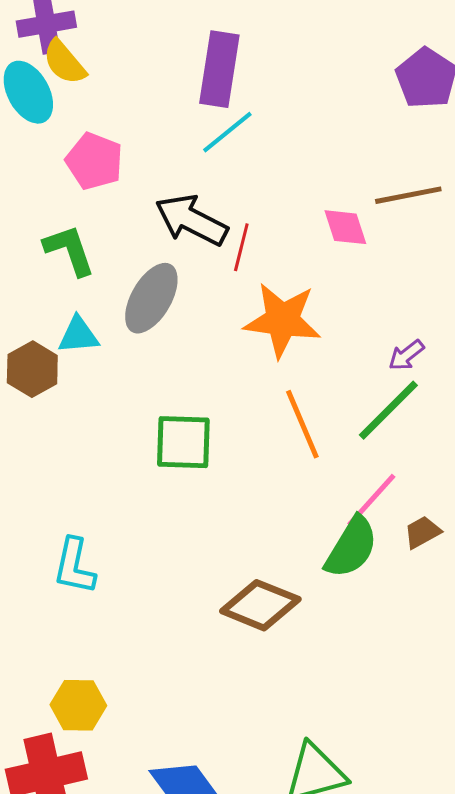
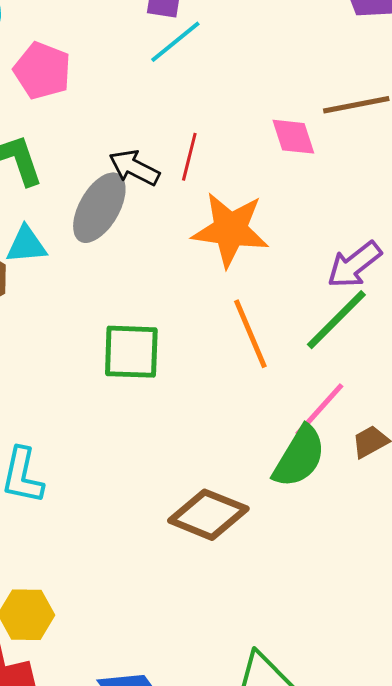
black arrow: (191, 220) -> (134, 168), moved, size x0.7
purple arrow: (406, 355) -> (354, 265), size x1.5

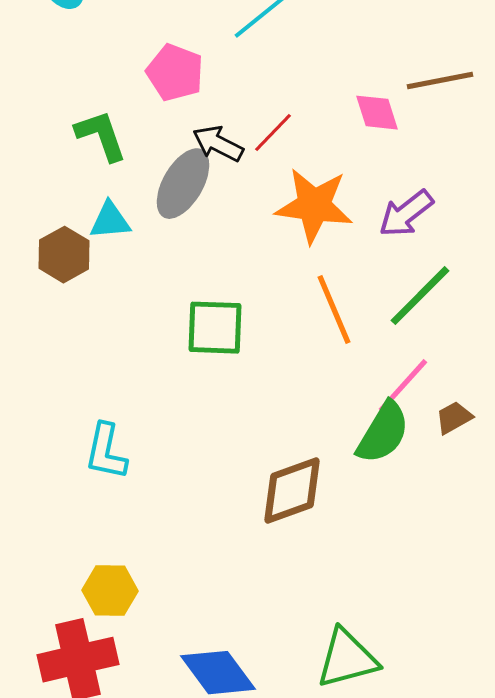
pink pentagon: (42, 71) -> (175, 73), moved
red line: (189, 157) -> (273, 133), turned 30
purple arrow: (354, 265) -> (406, 214), moved
brown diamond: (208, 515) -> (292, 491), turned -42

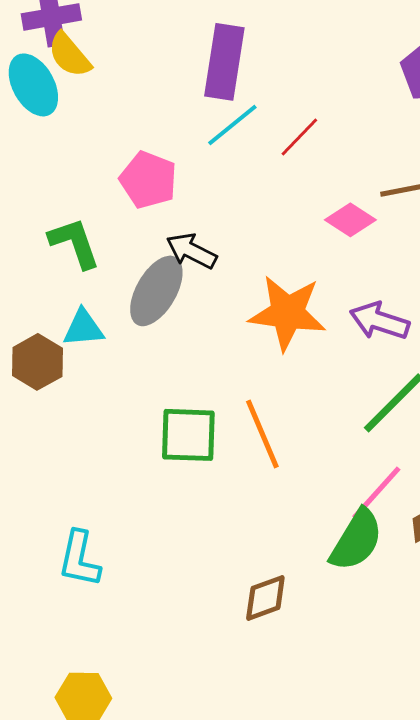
pink diamond: (377, 113) -> (350, 220), turned -39
red line: (273, 133) -> (299, 137), moved
purple arrow: (406, 214) -> (379, 321), turned 56
orange line: (334, 310) -> (262, 434), moved
brown diamond: (292, 491) -> (265, 598), size x0.7

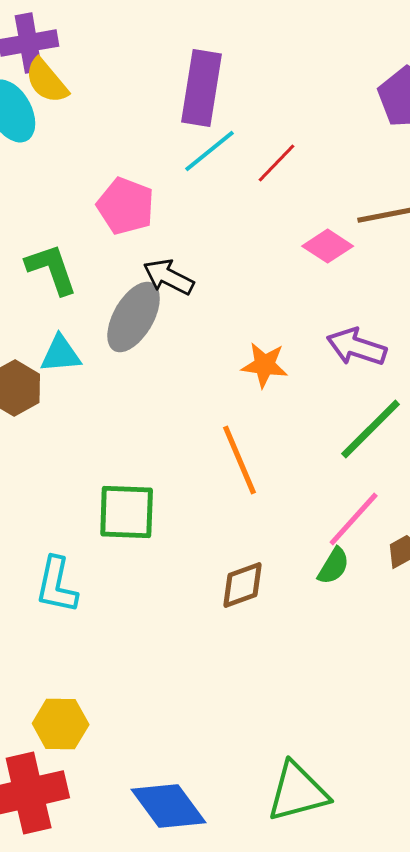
orange star: (287, 313) -> (265, 365), moved, size x0.6
green square: (188, 435) -> (127, 512), moved
green semicircle: (356, 540) -> (334, 566), size x0.6
brown diamond: (265, 598) -> (243, 585), moved

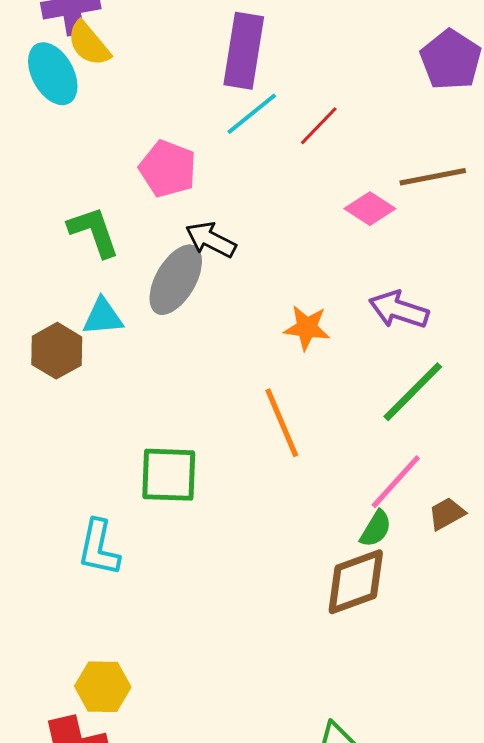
brown diamond: (243, 585) -> (356, 582), moved, size x1.4

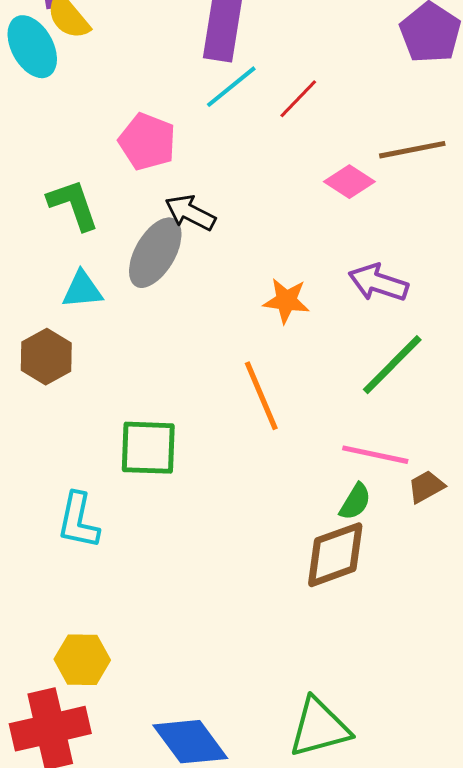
brown hexagon: (57, 351) -> (46, 357), moved
pink line: (396, 482) -> (375, 455), turned 60

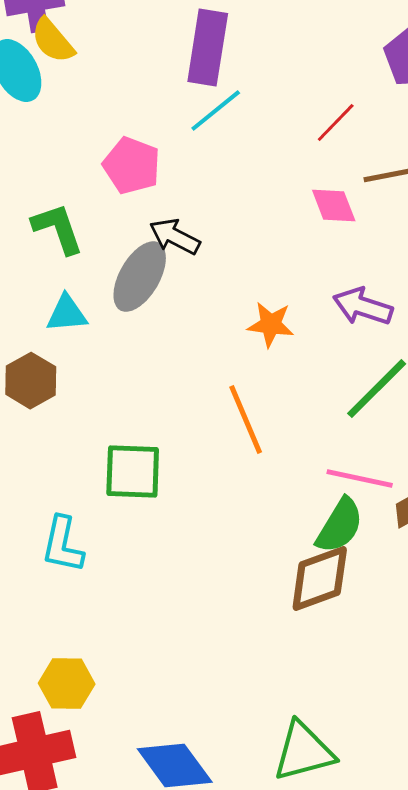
red line: (298, 99) -> (336, 123), moved
pink diamond: (349, 182) -> (334, 206), turned 36
green semicircle: (355, 502) -> (340, 526), size x1.5

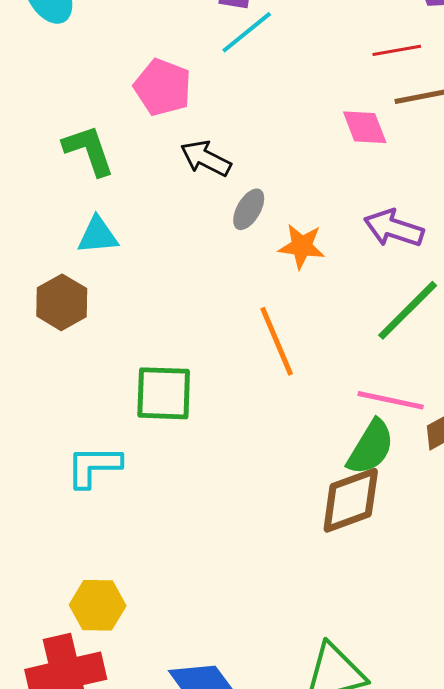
red line: (336, 123) -> (397, 50), moved, turned 36
gray ellipse: (140, 277) -> (249, 209), moved, size x0.6
cyan L-shape: (63, 545) -> (94, 466), turned 78

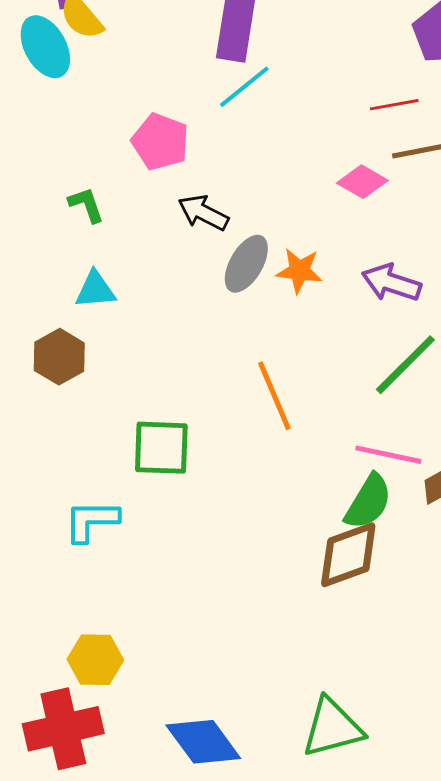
pink diamond: (365, 127) -> (362, 182), turned -39
green L-shape: (89, 150) -> (86, 205), size x0.7
gray ellipse: (249, 209) -> (246, 264), size x1.4
orange star: (302, 246) -> (299, 271), moved

